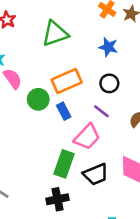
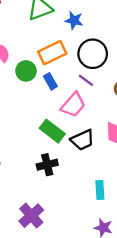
blue star: (108, 47) -> (74, 20), moved
black circle: (109, 83) -> (93, 54), size x1.6
green rectangle: (64, 164) -> (52, 131), turned -70

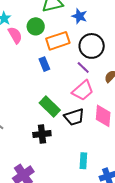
green circle: (26, 71) -> (36, 26), moved
blue rectangle: (50, 81) -> (44, 64), moved
pink trapezoid: (73, 105) -> (83, 91), moved

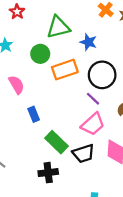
pink semicircle: (15, 35) -> (16, 85), moved
blue rectangle: (44, 64) -> (34, 114), moved

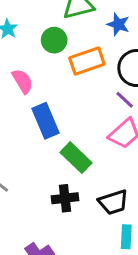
blue rectangle: (34, 114) -> (46, 121), size x1.6
black trapezoid: (83, 153) -> (113, 202), moved

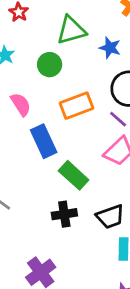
orange rectangle: (87, 61) -> (77, 106), moved

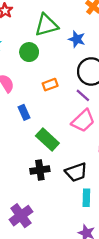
orange rectangle: (77, 106) -> (50, 85), size x0.6
blue rectangle: (44, 141) -> (24, 112), size x0.6

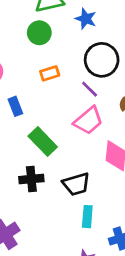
green circle: (29, 52) -> (39, 33), moved

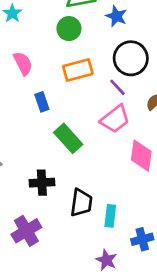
orange rectangle: (50, 73) -> (78, 70), size x1.5
black cross: (31, 179) -> (42, 183), moved
black trapezoid: (76, 184) -> (81, 203), moved, turned -68

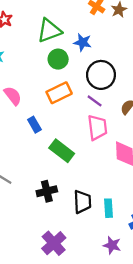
green circle: (69, 29) -> (58, 59), moved
pink trapezoid: (115, 119) -> (97, 127), turned -48
purple cross: (26, 231) -> (54, 243), moved

